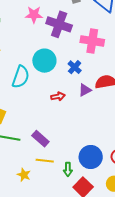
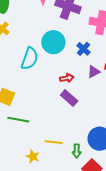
purple rectangle: (40, 139) -> (69, 98), moved

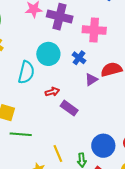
red arrow: (67, 78) -> (52, 92), moved
yellow line: (54, 142) -> (58, 153), turned 66

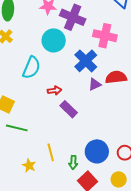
cyan circle: (48, 54) -> (54, 40), moved
blue cross: (79, 58) -> (86, 61), size x1.6

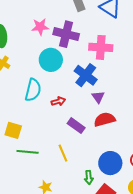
red semicircle: (116, 77) -> (105, 119), moved
purple triangle: (95, 84) -> (98, 97), turned -32
red arrow: (54, 91) -> (58, 101), moved
yellow line: (51, 152) -> (63, 153), moved

